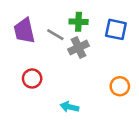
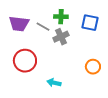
purple trapezoid: (24, 31) -> (19, 24), turned -70
red circle: (32, 78) -> (25, 61), size x1.5

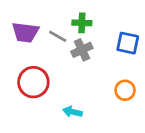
blue square: (90, 23) -> (128, 43), moved

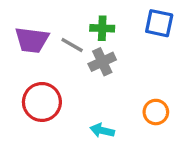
blue square: (128, 43) -> (159, 23), moved
cyan arrow: (72, 112) -> (102, 130), moved

